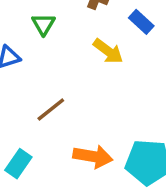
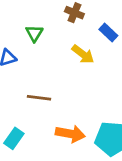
brown line: (51, 109) -> (39, 98), turned 45

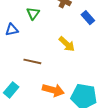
yellow arrow: (83, 54) -> (67, 44), moved

